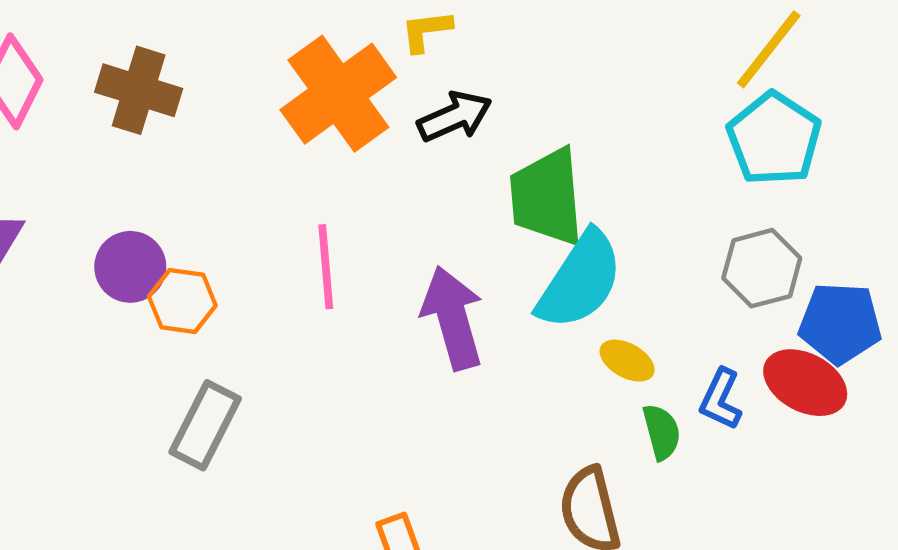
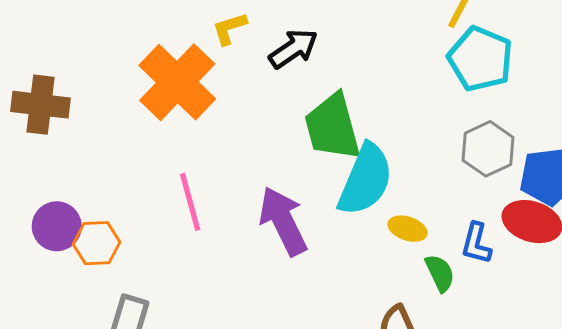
black arrow: (455, 117) -> (293, 49), moved

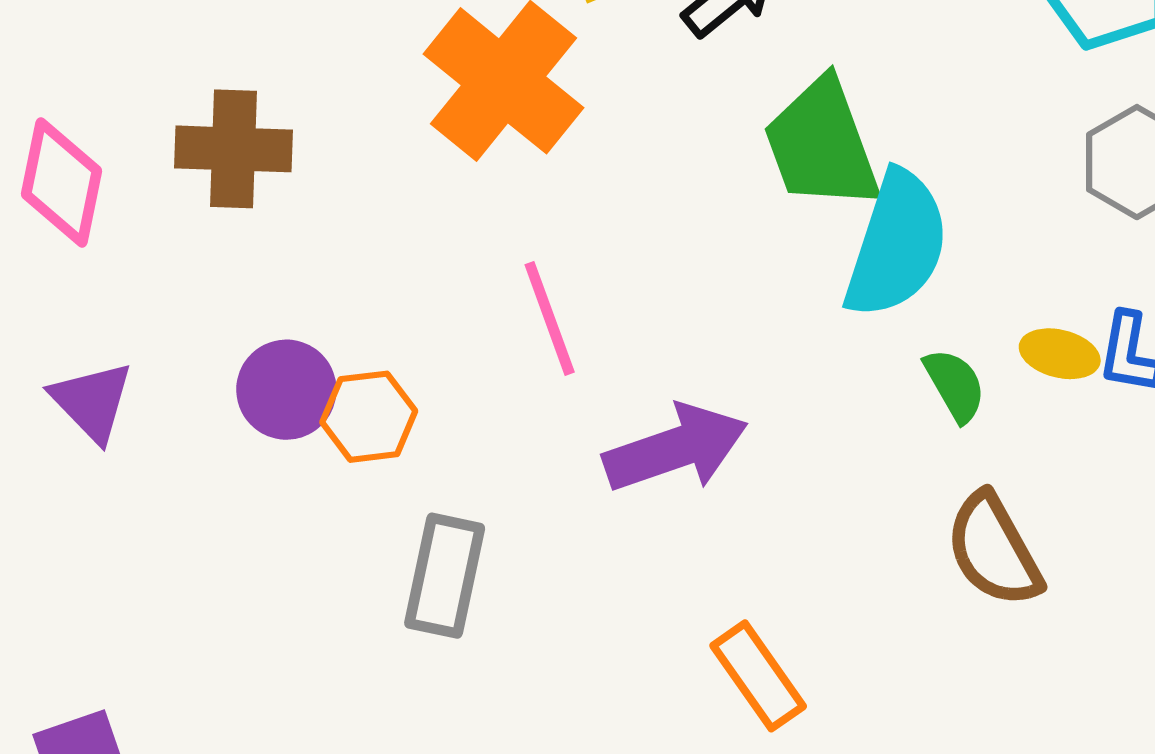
purple arrow: (283, 221) -> (676, 448), moved, turned 102
yellow ellipse: (408, 229) -> (1060, 354), moved
green semicircle: (440, 273) -> (955, 385), moved

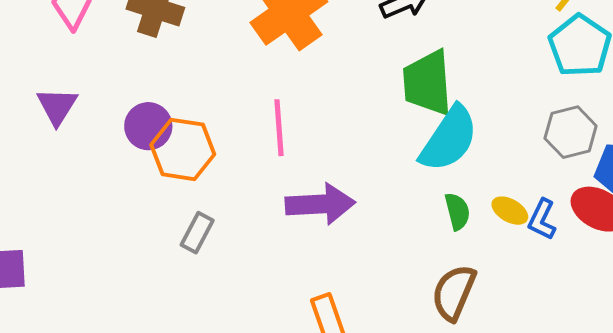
orange hexagon: (369, 417) -> (183, 149), size x1.4
brown semicircle: (994, 550) -> (454, 293), turned 36
gray rectangle: (445, 576) -> (197, 233), size x0.7

